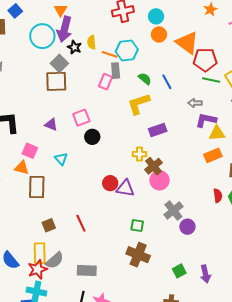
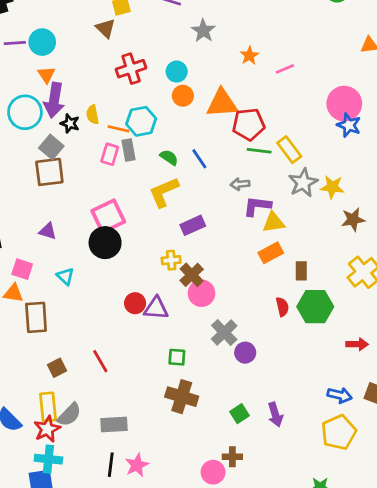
orange triangle: (187, 43) -> (222, 103), turned -35
pink rectangle: (106, 82) -> (110, 154), moved
pink square: (81, 118) -> (108, 216), moved, size x1.4
black circle: (92, 137) -> (105, 243), size x1.5

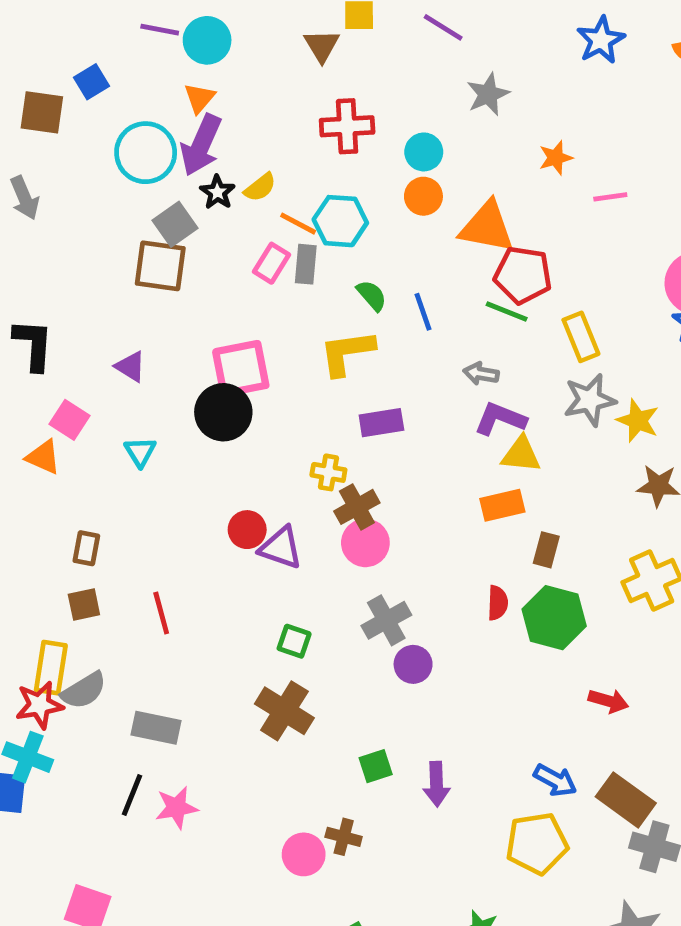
yellow semicircle: (92, 115) -> (260, 187), turned -132
green line: (259, 151) -> (507, 312), moved
brown rectangle: (36, 317) -> (86, 548), moved, size x0.6

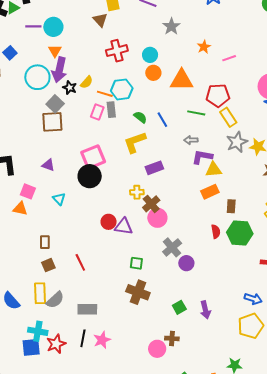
red pentagon: (523, 275) -> (218, 95), moved
red star: (39, 705) -> (56, 344), moved

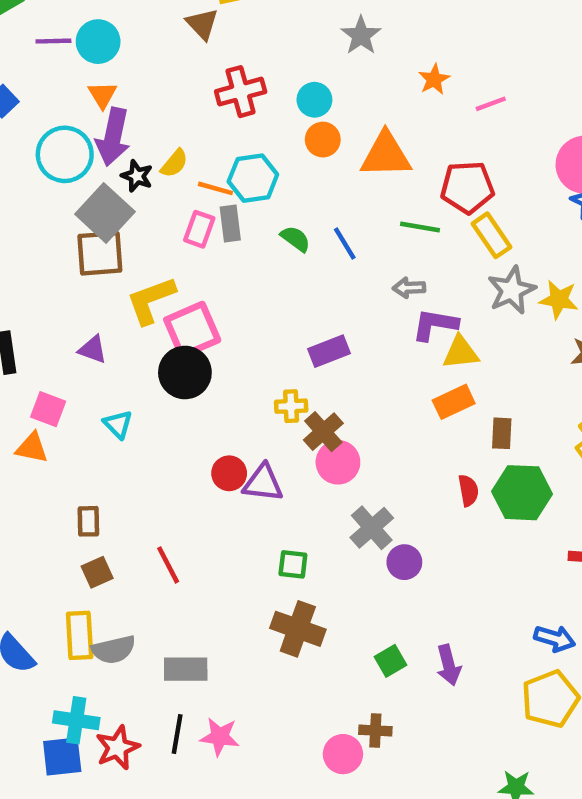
gray square: (55, 104) -> (105, 213), size x1.4
yellow L-shape: (135, 142) -> (151, 300), moved
gray semicircle: (55, 300) -> (114, 650), turned 30
pink star: (102, 340) -> (220, 737), turned 30

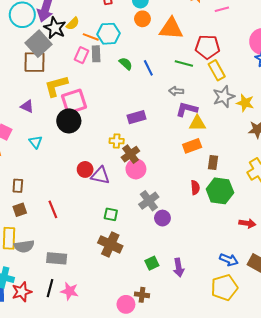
black star: (137, 176) -> (55, 28), size x1.5

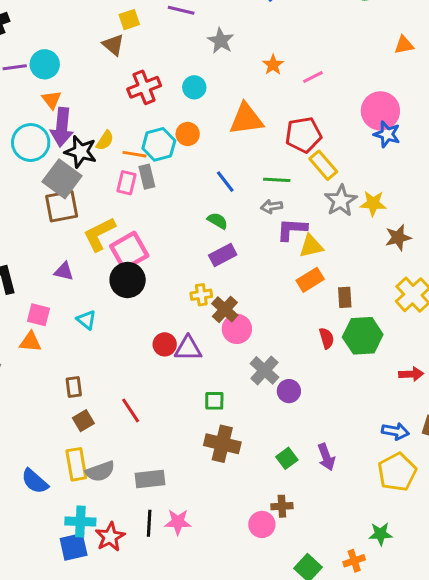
orange circle: (142, 19) -> (188, 134), moved
green line: (184, 63) -> (277, 180), moved
green semicircle: (126, 64) -> (217, 221), moved

